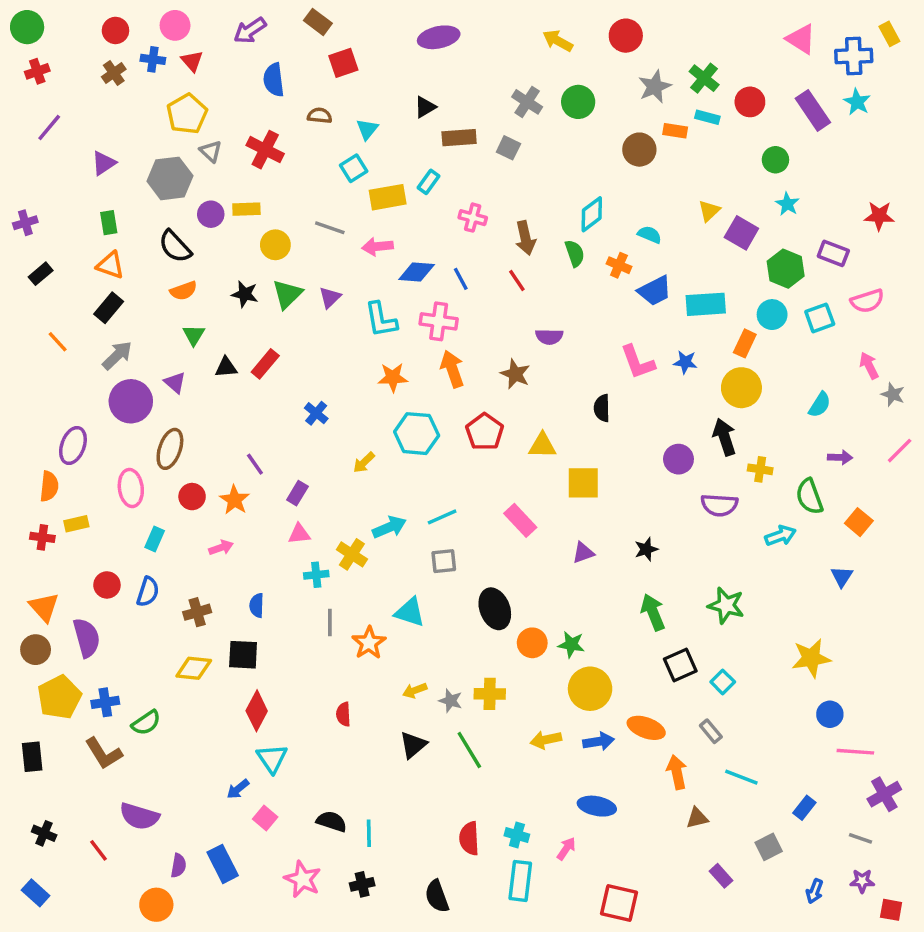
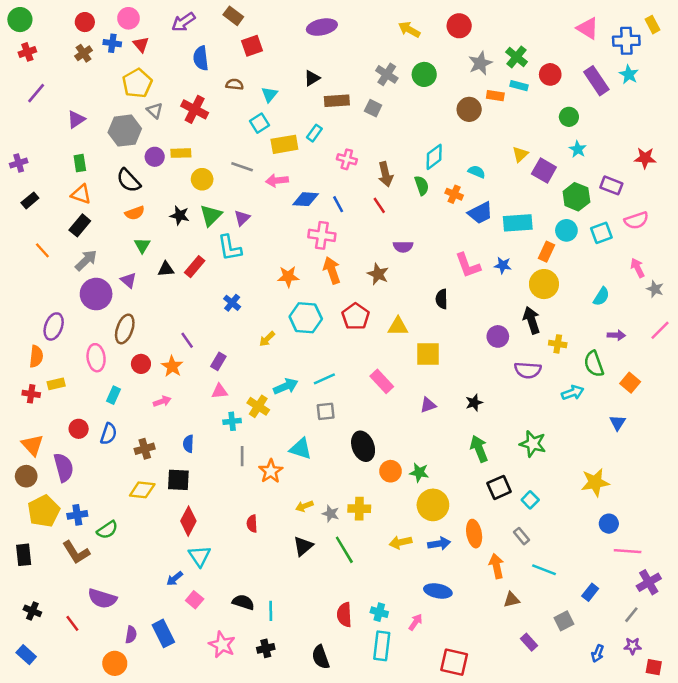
cyan L-shape: (381, 320) -> (230, 248), moved
orange ellipse: (646, 728) -> (474, 534), turned 60
gray line: (860, 838) -> (631, 615), turned -70

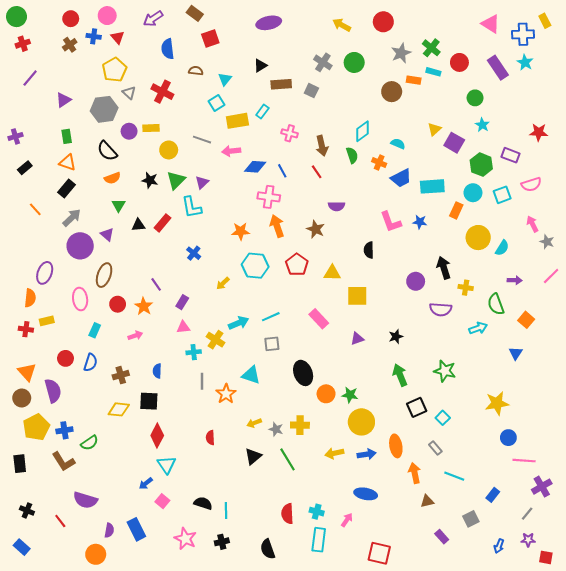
yellow circle: (544, 284) -> (478, 238), moved

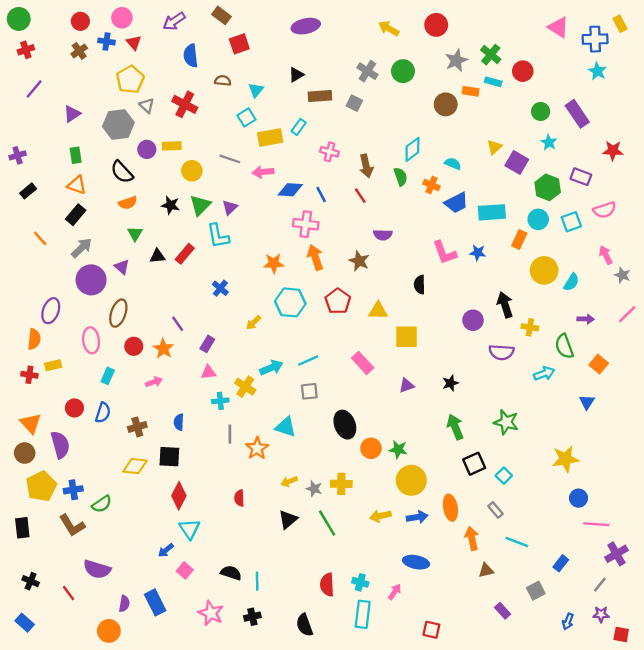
purple rectangle: (498, 68) -> (577, 114), moved
red square: (379, 553) -> (431, 630), size x0.7

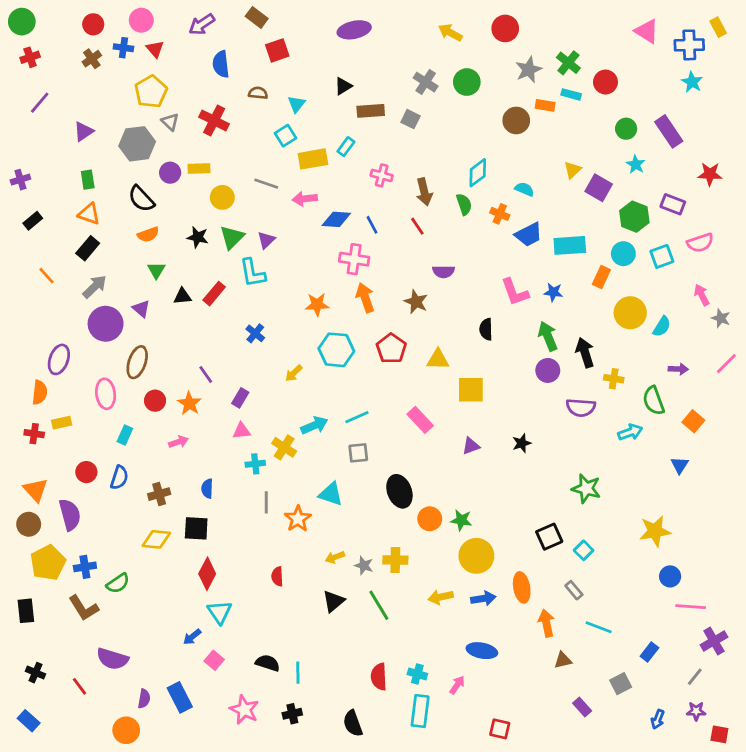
green arrow: (455, 427) -> (548, 336), moved

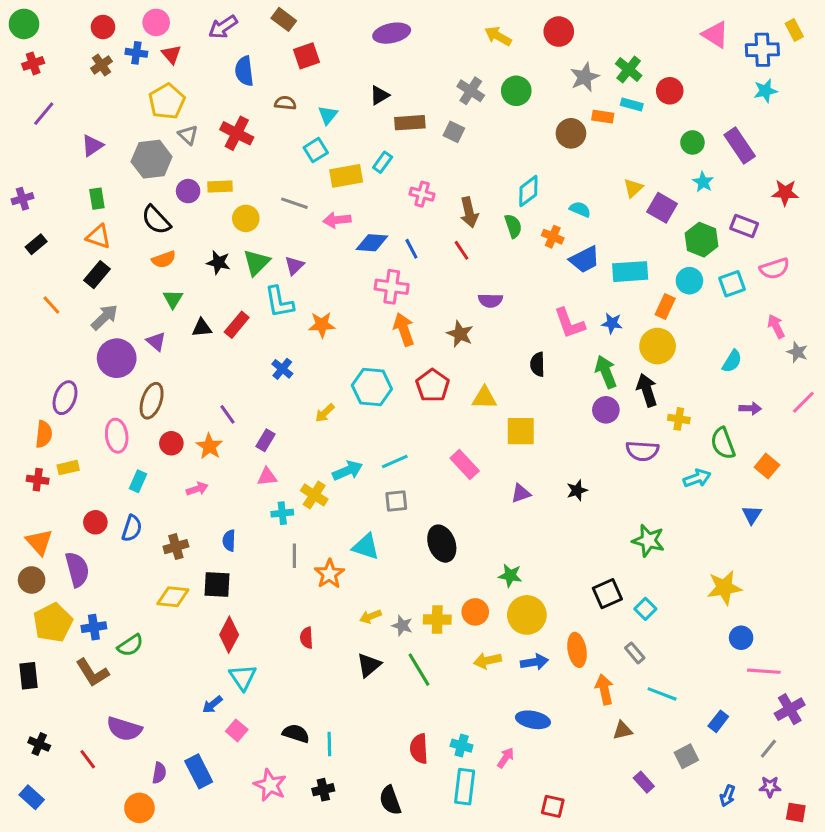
cyan star: (692, 82) -> (765, 91), turned 30
orange star: (317, 305) -> (322, 325), moved
yellow circle: (630, 313) -> (658, 346), moved
orange circle: (430, 519) -> (475, 612), moved

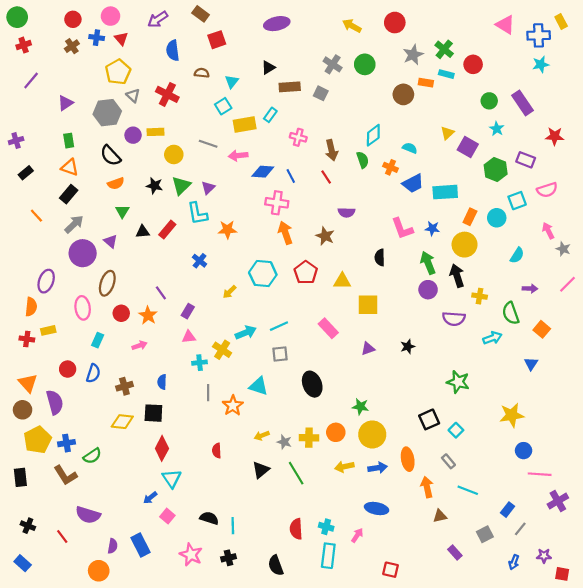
cyan circle: (689, 281) -> (497, 218), moved
gray line: (768, 749) -> (520, 529), moved

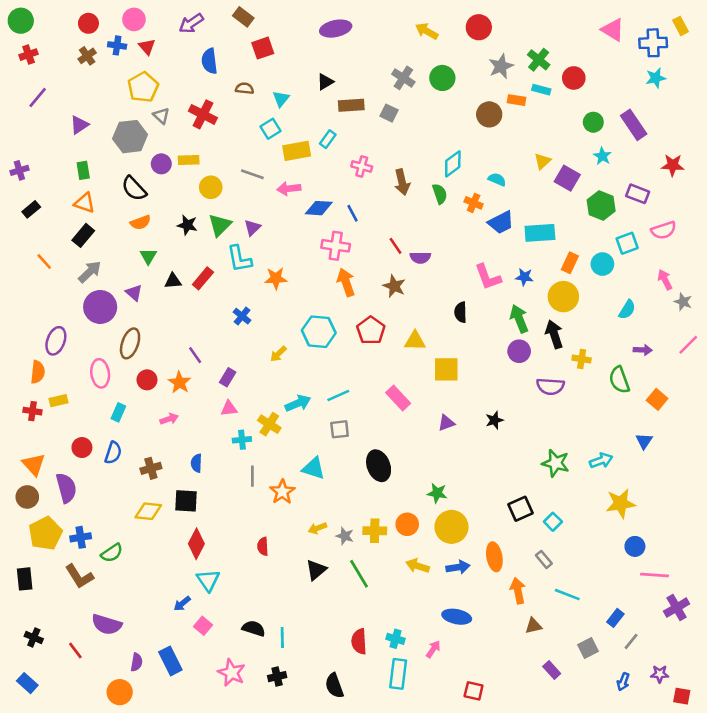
red line: (326, 177) -> (396, 246), moved
cyan arrow: (492, 338) -> (601, 461), moved
yellow arrow: (344, 467) -> (418, 566), turned 30

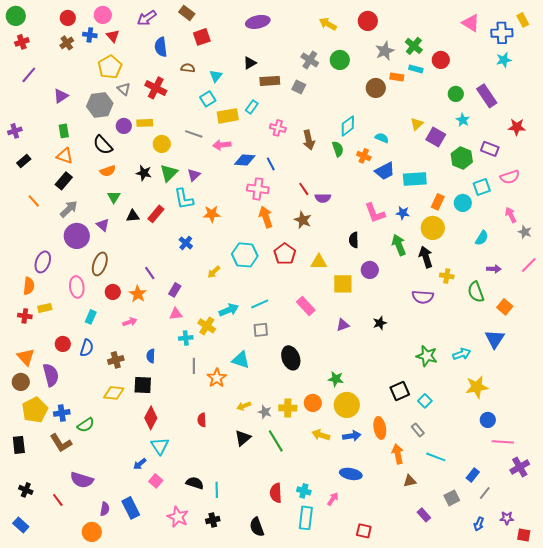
purple circle: (519, 351) -> (370, 270), moved
blue triangle: (644, 441) -> (495, 339), size x1.5

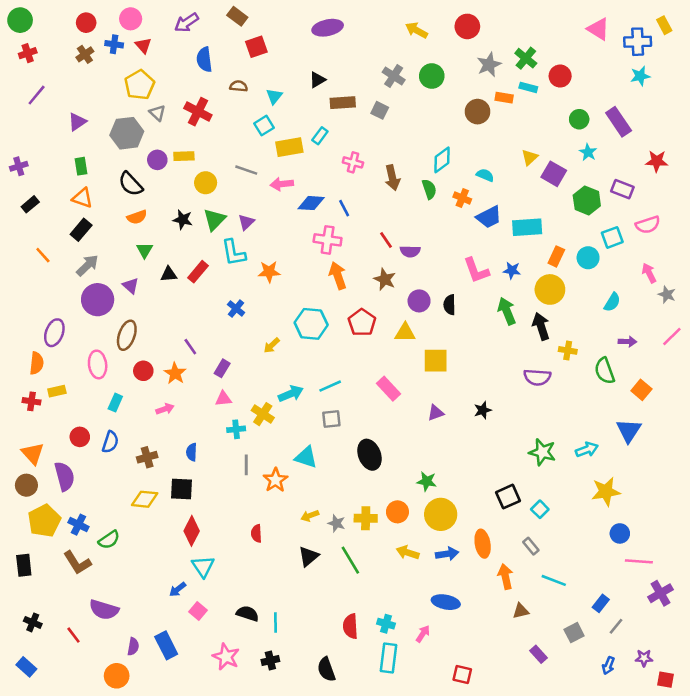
purple circle: (370, 270) -> (419, 301), moved
blue cross: (62, 413) -> (79, 525), turned 35

